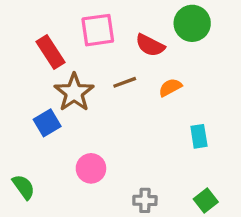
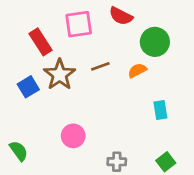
green circle: (192, 23) -> (155, 42), moved
red semicircle: (150, 45) -> (121, 16), moved
blue square: (47, 123) -> (28, 87), moved

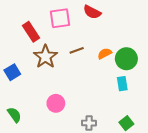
green circle: (155, 42) -> (126, 59), moved
blue square: (28, 87) -> (12, 72), moved

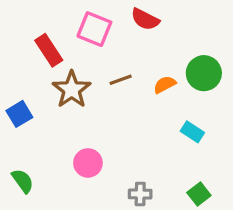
pink square: (60, 18) -> (94, 29), turned 30
green circle: (126, 59) -> (204, 73), moved
cyan rectangle: (122, 84) -> (192, 132), turned -48

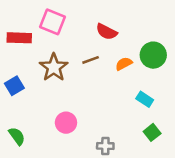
red semicircle: (145, 19) -> (107, 32), moved
pink square: (94, 29) -> (52, 22), moved
red rectangle: (49, 50) -> (19, 38), moved, turned -55
green square: (199, 194) -> (152, 132), moved

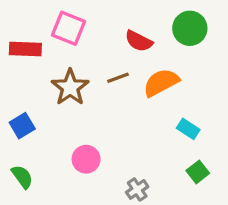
green circle: (153, 55) -> (190, 28), moved
orange semicircle: (124, 64) -> (161, 83), size x1.6
blue square: (14, 86) -> (22, 126), moved
gray cross: (105, 146) -> (137, 189), turned -35

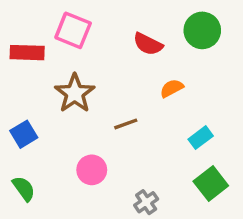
brown line: (118, 78) -> (126, 124), moved
orange semicircle: (161, 83) -> (172, 88), size x0.6
cyan rectangle: (188, 129) -> (201, 138), turned -70
green square: (198, 172) -> (211, 183), size x1.4

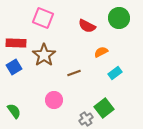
red rectangle: (27, 53) -> (16, 43), moved
blue square: (24, 134) -> (14, 67), moved
cyan rectangle: (201, 138) -> (115, 73), moved
green square: (211, 183) -> (104, 108), moved

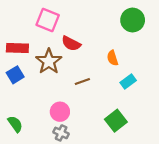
red semicircle: (87, 26) -> (71, 43), moved
orange semicircle: (101, 52) -> (112, 58), turned -80
gray cross: (86, 119) -> (61, 133), moved, turned -32

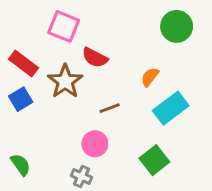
red rectangle: (17, 48) -> (24, 64), turned 35
orange semicircle: (112, 58) -> (150, 77), turned 56
cyan rectangle: (128, 82) -> (171, 108), size x1.6
pink circle: (60, 112) -> (95, 144), moved

